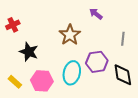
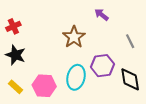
gray line: (123, 39) -> (130, 41), turned -32
black star: (29, 52) -> (15, 55), moved

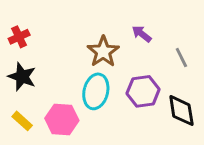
purple arrow: (101, 15) -> (142, 34), moved
cyan ellipse: (76, 77) -> (96, 91), moved

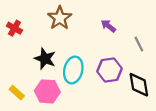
red cross: (19, 37) -> (14, 28), turned -35
brown star: (103, 52) -> (60, 18), moved
black star: (22, 77) -> (45, 59), moved

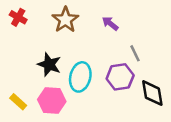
purple arrow: (108, 26) -> (110, 23), moved
red cross: (14, 28) -> (18, 17), moved
gray line: (139, 44) -> (135, 53), moved

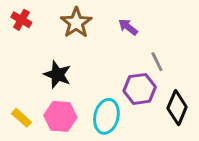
cyan ellipse: (80, 77) -> (106, 116), moved
black diamond: (152, 93) -> (177, 108), turned 32

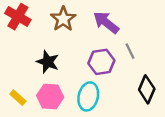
red cross: (21, 20) -> (18, 17), size x1.5
purple arrow: (128, 27) -> (106, 22), size x1.6
purple hexagon: (140, 89) -> (101, 62), moved

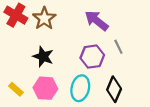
brown star: (63, 19) -> (44, 18), moved
black diamond: (147, 89) -> (114, 89), moved

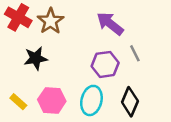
black star: (43, 57) -> (36, 58), moved, turned -30

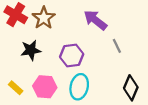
purple hexagon: (105, 64) -> (72, 56), moved
black diamond: (130, 102) -> (131, 88), moved

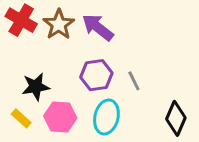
purple arrow: (95, 20) -> (98, 27), moved
gray line: (117, 46) -> (134, 81), moved
black star: (31, 50) -> (36, 87), moved

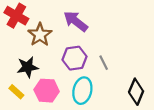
brown star: (59, 24) -> (40, 35), moved

